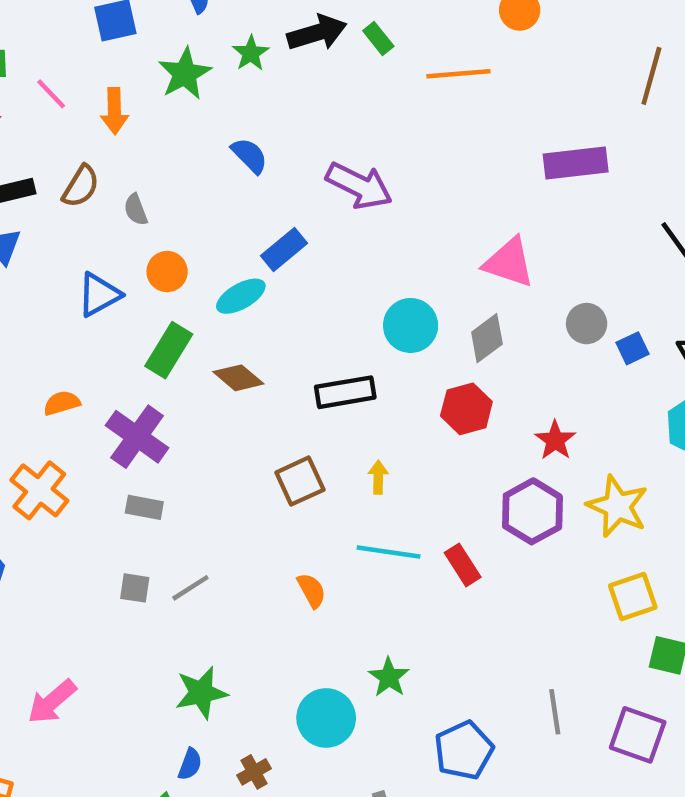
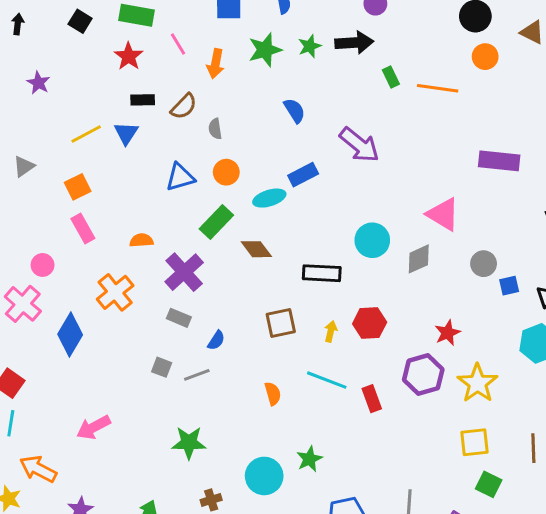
green rectangle: (378, 39) -> (391, 77), moved
red hexagon: (466, 409) -> (370, 323), moved
blue semicircle: (190, 764) -> (216, 340), moved

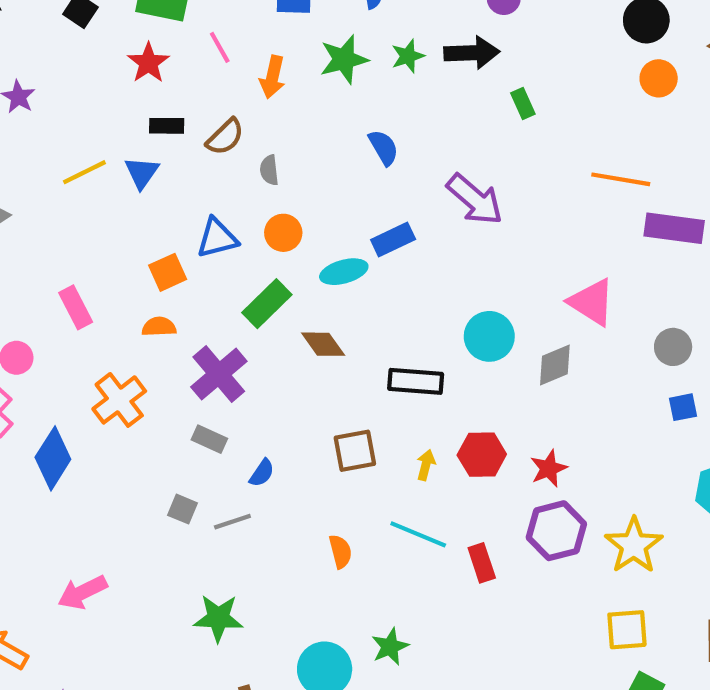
orange line: (438, 88) -> (621, 179), moved
orange square: (78, 187) -> (168, 272), moved
gray circle: (484, 264) -> (673, 347), moved
red star: (447, 333) -> (549, 468), moved

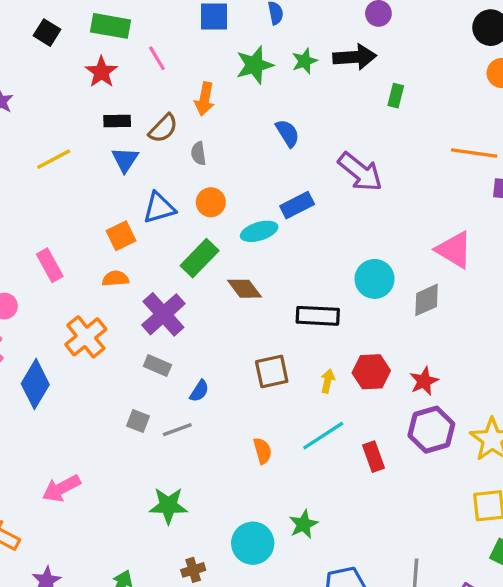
orange arrow: (272, 77) -> (205, 99), moved
green rectangle: (523, 104) -> (396, 96), turned 40
blue triangle: (142, 173) -> (125, 160), moved
cyan line: (418, 534) -> (323, 436), turned -54

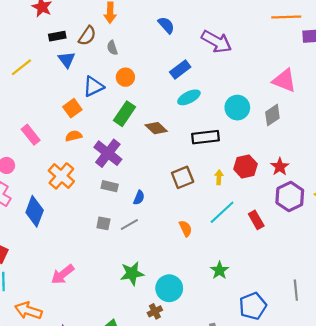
cyan ellipse: (259, 231) -> (189, 97), moved
cyan circle: (253, 543) -> (169, 288), moved

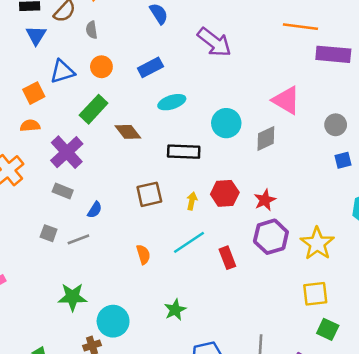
blue rectangle: (180, 69) -> (150, 67), moved

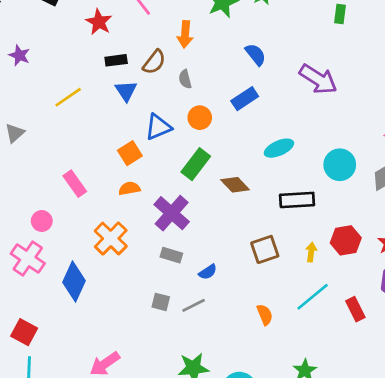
blue rectangle: (150, 67) -> (245, 99), moved
blue semicircle: (95, 210) -> (208, 272), turned 30

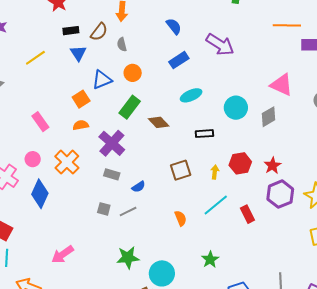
blue rectangle: (245, 99) -> (179, 60), moved
black rectangle: (297, 200) -> (204, 134), size x0.7
pink circle: (42, 221) -> (33, 159), moved

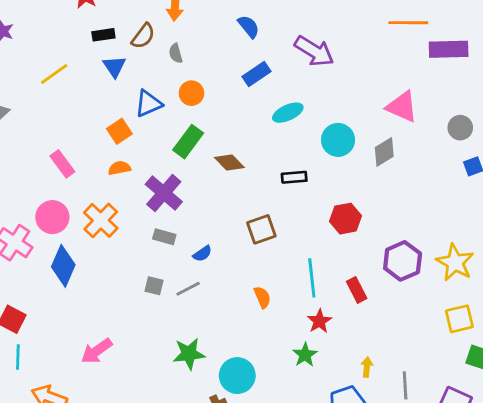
cyan ellipse: (191, 95) -> (288, 113), moved
pink circle: (33, 159) -> (52, 217), size x1.5
red star: (272, 166) -> (319, 321), moved
yellow arrow: (215, 172) -> (367, 367), moved
cyan line: (216, 205) -> (312, 278), turned -56

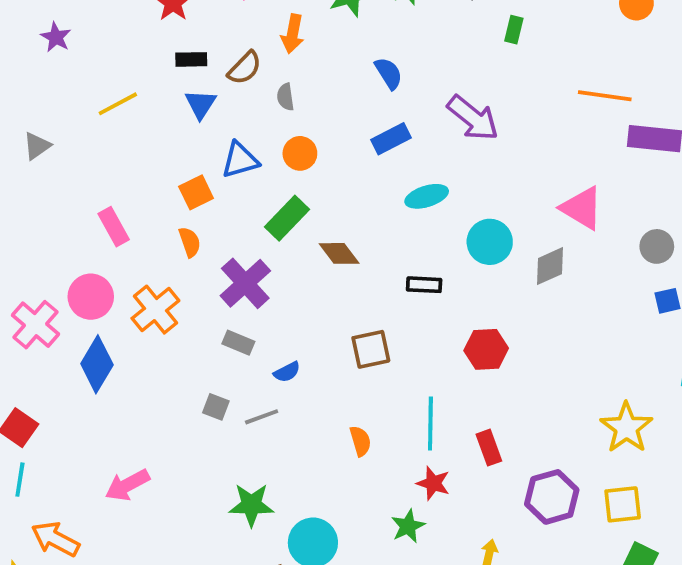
orange semicircle: (119, 168) -> (190, 242), turned 75
purple hexagon: (403, 261) -> (552, 497), moved
red star: (319, 321) -> (433, 483), turned -30

